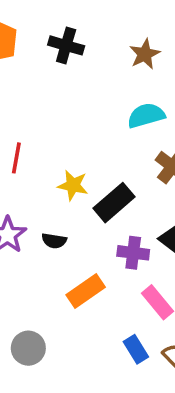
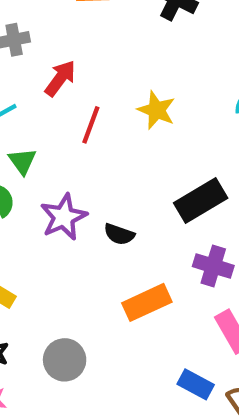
yellow star: (73, 185) -> (156, 110), moved
blue rectangle: (136, 349) -> (196, 384), turned -40

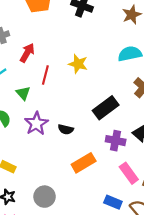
green triangle: (22, 161) -> (23, 93), moved

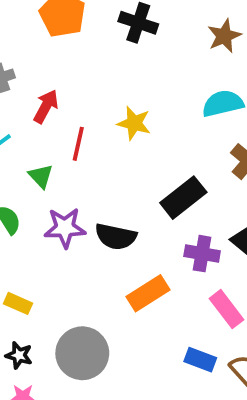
purple star: (36, 124) -> (65, 228), turned 30
black semicircle: (66, 129) -> (116, 237), size x1.5
gray circle: (45, 197) -> (82, 353), size x1.4

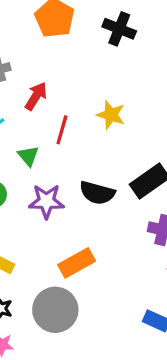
black semicircle: (116, 237) -> (97, 193), moved
orange rectangle: (148, 293) -> (77, 263), moved

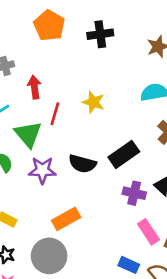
black cross: (119, 29) -> (100, 34), turned -30
red arrow: (36, 96) -> (34, 87), turned -40
green triangle: (28, 156) -> (28, 134), size x1.6

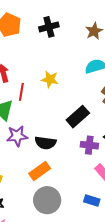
black semicircle: (82, 164) -> (45, 143), moved
gray circle: (49, 256) -> (47, 200), moved

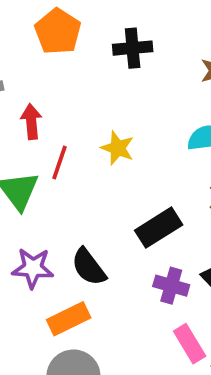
purple star: (17, 136) -> (33, 268), moved
black semicircle: (45, 143) -> (89, 267), turned 35

